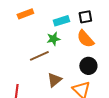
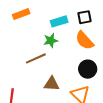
brown triangle: (54, 80) -> (52, 84), turned 42

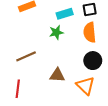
orange semicircle: (84, 40) -> (90, 32), turned 36
brown line: (36, 58) -> (26, 56), moved

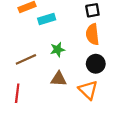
cyan rectangle: (65, 14) -> (47, 19), moved
green star: (56, 32) -> (58, 50), moved

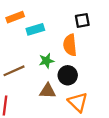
orange semicircle: (92, 34) -> (70, 45), moved
black circle: (96, 64) -> (68, 75), moved

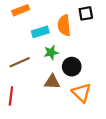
cyan rectangle: (35, 29) -> (40, 32), moved
orange semicircle: (70, 45) -> (64, 25), moved

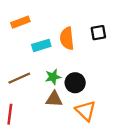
black square: (86, 13) -> (98, 33), moved
green star: (51, 53) -> (53, 77), moved

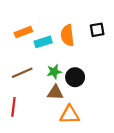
orange rectangle: (20, 22) -> (23, 32), moved
orange triangle: (86, 111) -> (70, 115), moved, turned -45

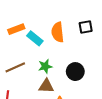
cyan rectangle: (43, 42) -> (35, 38), turned 56
black circle: (75, 77) -> (75, 72), moved

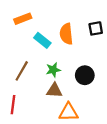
orange rectangle: (16, 29) -> (23, 19), moved
brown line: (15, 67) -> (22, 71), turned -36

